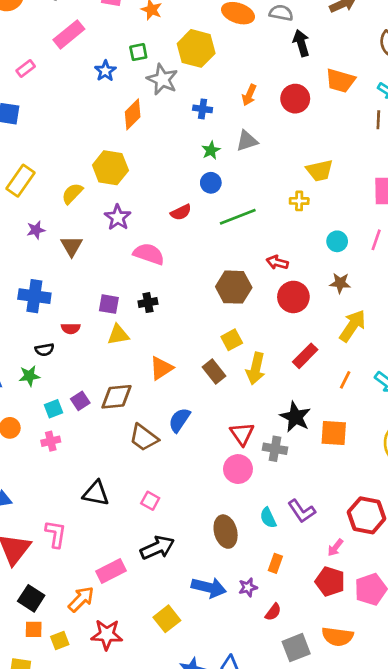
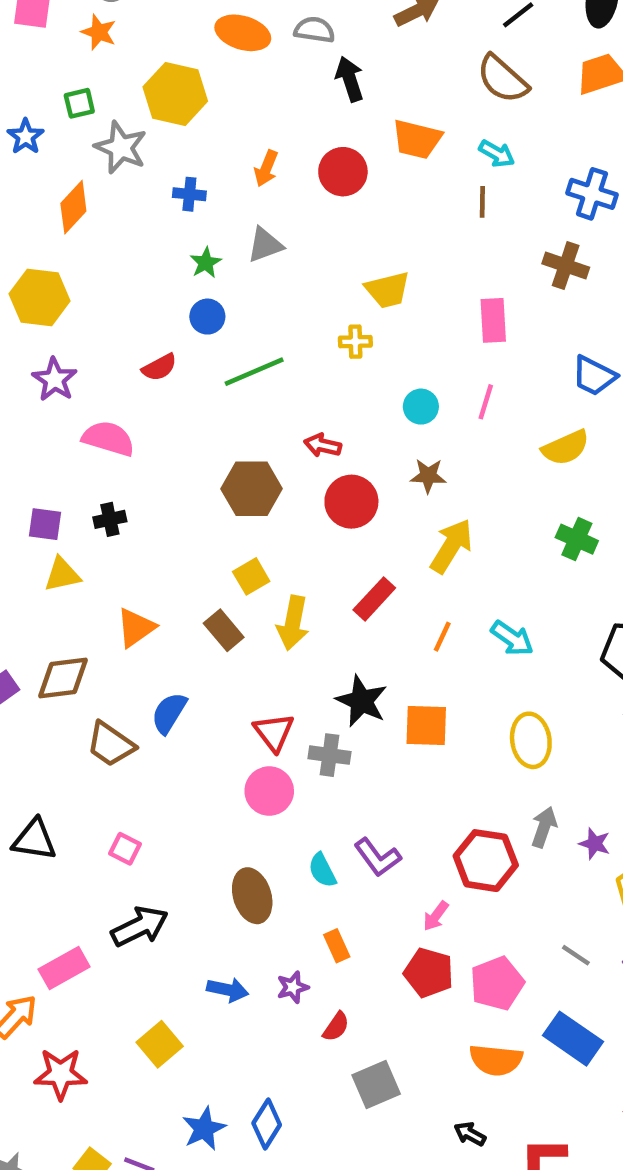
orange rectangle: (275, 563) -> (337, 946), turned -42
blue arrow: (209, 587) -> (228, 990), size x0.7
orange semicircle: (337, 636) -> (496, 1060), moved

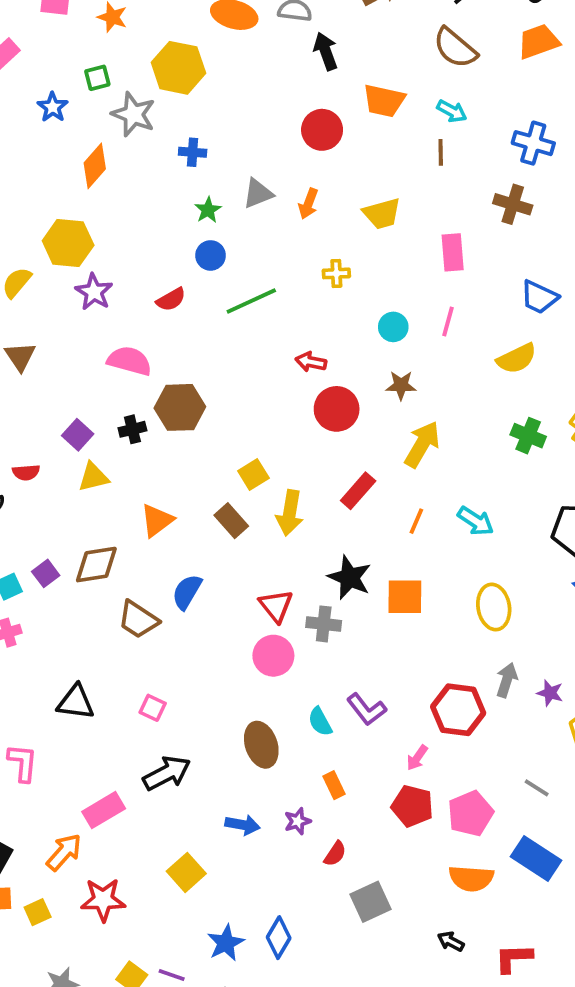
orange arrow: (266, 168) -> (308, 204), moved
yellow trapezoid: (388, 290) -> (382, 214), moved
purple star: (55, 379) -> (94, 292), moved
brown hexagon: (252, 489) -> (180, 407), moved
purple square: (45, 524) -> (78, 435), turned 36

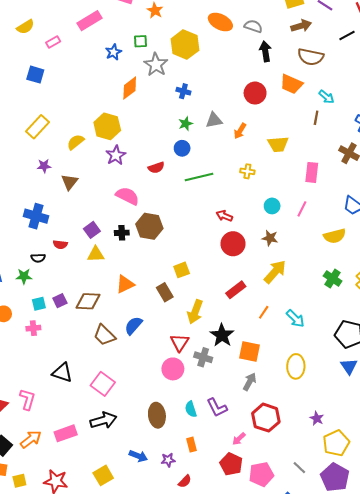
brown semicircle: (455, 48) -> (311, 57), moved, turned -40
yellow arrow: (290, 513) -> (195, 312), moved
gray arrow: (507, 680) -> (250, 382), moved
pink square: (153, 708) -> (103, 384), size x1.6
orange arrow: (64, 852) -> (31, 439), moved

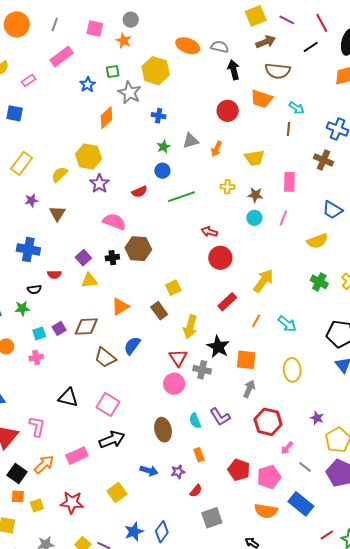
brown star: (270, 238) -> (255, 195), moved
pink arrow: (239, 439) -> (287, 448), moved

